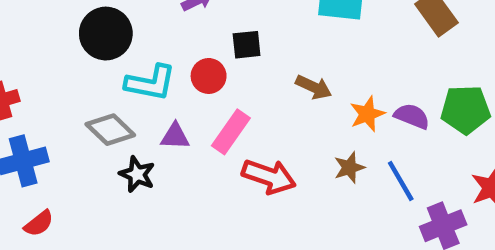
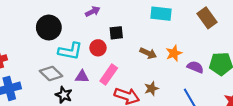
orange star: (367, 114) -> (174, 53), moved
brown star: (349, 168) -> (151, 88), moved

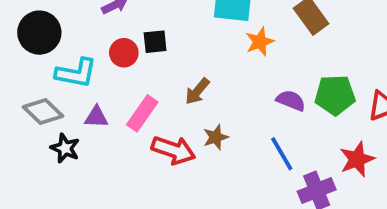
red circle: (98, 48) -> (124, 53), moved
brown arrow: (148, 53) -> (197, 91), moved, turned 105
orange star: (174, 53) -> (260, 42), moved

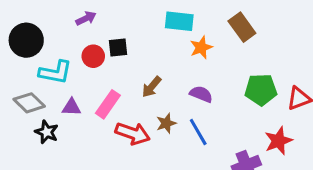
purple semicircle: (291, 100) -> (201, 94), moved
blue line: (282, 154) -> (198, 132), moved

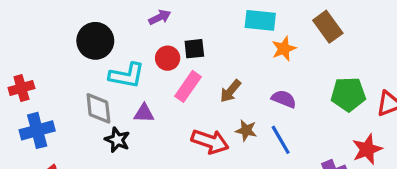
gray diamond: (29, 103) -> (98, 108), turned 40
pink rectangle: (108, 104) -> (188, 86), moved
brown star: (166, 123) -> (246, 130), turned 30

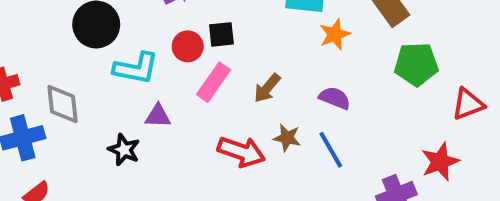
green pentagon: (348, 94) -> (416, 64), moved
gray diamond: (98, 108) -> (62, 104), moved

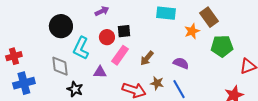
orange star: (335, 34) -> (192, 31), moved
cyan L-shape: (136, 68) -> (81, 48), turned 105
gray diamond: (62, 104) -> (60, 66), moved
purple triangle: (158, 116) -> (100, 72), moved

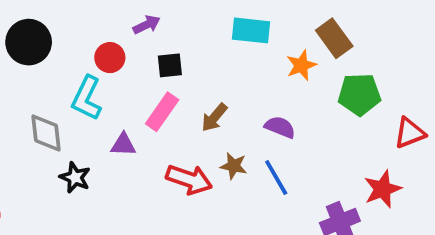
purple arrow: (102, 11) -> (147, 25), moved
black circle: (61, 26) -> (29, 42), moved
red circle: (107, 37) -> (110, 58), moved

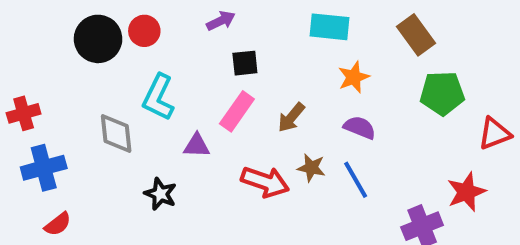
red circle: (110, 58) -> (144, 31), moved
orange star: (301, 65) -> (354, 77), moved
black star: (75, 177) -> (160, 194), moved

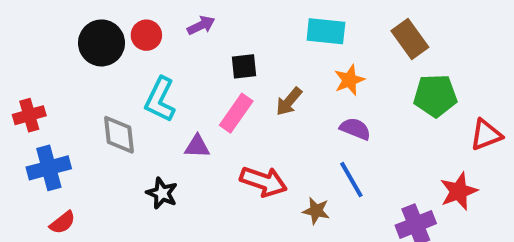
purple arrow: (221, 21) -> (201, 25), moved
brown arrow: (291, 117) -> (289, 102), moved
brown star: (311, 168) -> (316, 211), moved

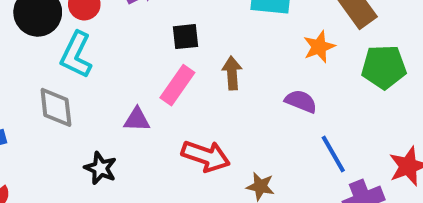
orange star: (349, 80) -> (319, 47), moved
cyan L-shape: (160, 100) -> (76, 55), moved
brown arrow: (289, 102) -> (232, 73), turned 136
blue line: (351, 180) -> (333, 154), moved

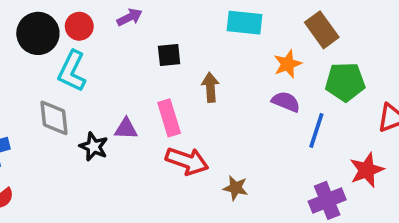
pink rectangle: (177, 85) -> (169, 118), moved, turned -52
purple semicircle: (301, 101) -> (286, 102), moved
blue line: (333, 154) -> (316, 130), moved, turned 48
black star: (100, 168) -> (94, 147), moved

